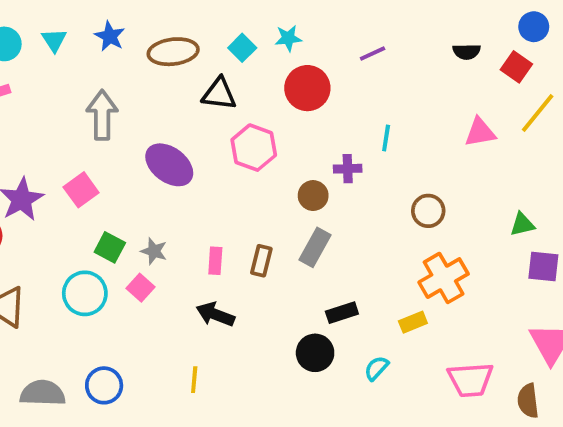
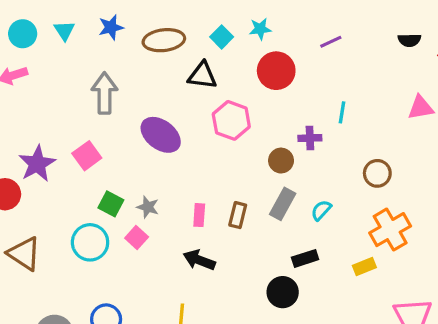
blue star: (110, 36) -> (111, 27), turned 30
cyan semicircle: (376, 368) -> (321, 210), moved

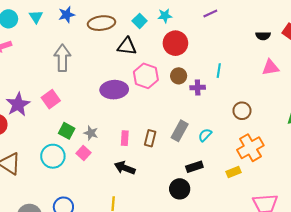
black semicircle: (409, 40) -> (263, 36), moved
purple line: (331, 42) -> (210, 14), moved
purple ellipse: (161, 135) -> (114, 90), moved, turned -40
brown circle: (281, 161) -> (179, 76), moved

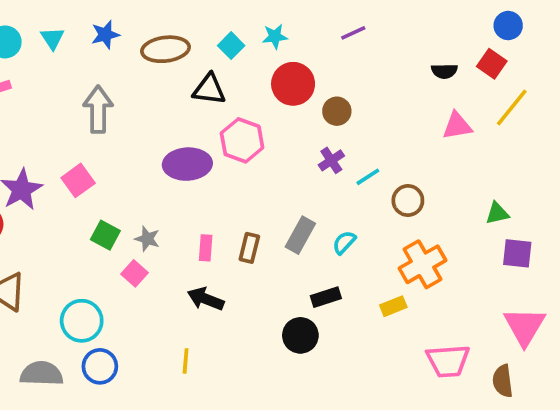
cyan line: (219, 71) -> (368, 177), moved, turned 48
brown circle: (179, 76) -> (337, 111), moved
purple cross: (198, 88) -> (331, 160), turned -32
cyan circle: (53, 156) -> (82, 321), moved

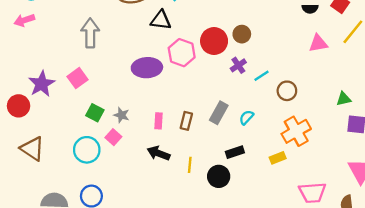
red circle: (293, 84) -> (214, 41), moved
cyan circle: (82, 321) -> (87, 150), moved
yellow line: (186, 361) -> (190, 165), moved

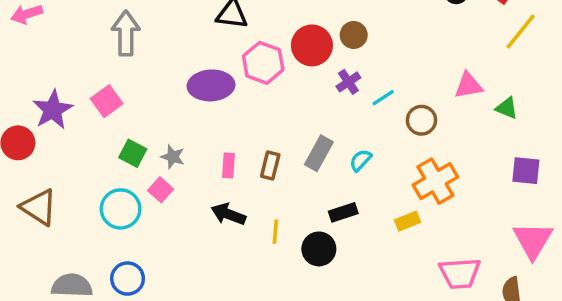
pink triangle: (318, 43) -> (468, 85), moved
green triangle: (344, 99) -> (507, 108), moved, turned 35

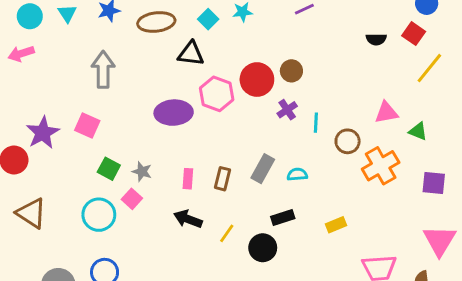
cyan line: (383, 98) -> (316, 123), turned -54
pink square: (107, 101) -> (87, 126), turned -30
cyan semicircle: (361, 160) -> (297, 174), turned 42
orange cross: (435, 181) -> (381, 166), moved
yellow line: (275, 232) -> (227, 233), turned 30

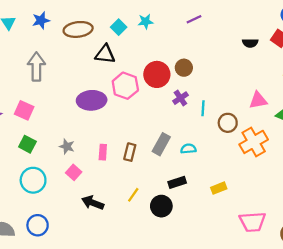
green square: (109, 169) -> (27, 144), moved
pink square: (132, 199) -> (74, 172), moved
black arrow: (188, 219) -> (93, 203), moved

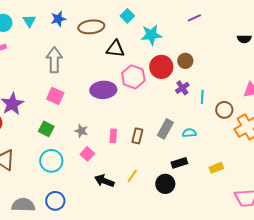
cyan star: (146, 22) -> (151, 35), moved, size x1.5
cyan square: (119, 27) -> (127, 16), moved
pink square: (24, 110) -> (55, 96), moved
yellow line: (133, 195) -> (132, 176), moved

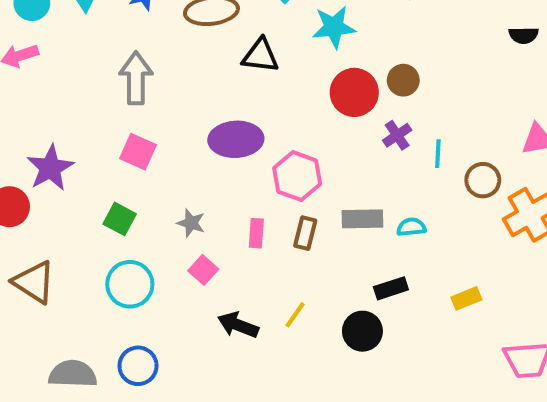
pink hexagon: (133, 77) -> (297, 176), moved
gray rectangle: (165, 129) -> (362, 219), turned 60

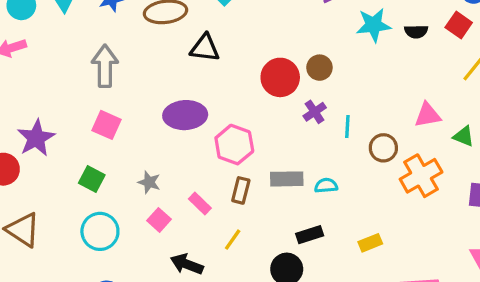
cyan star: (334, 27) -> (374, 25), moved
pink rectangle: (256, 233) -> (200, 204), moved, turned -50
yellow line: (295, 315) -> (233, 240), moved

